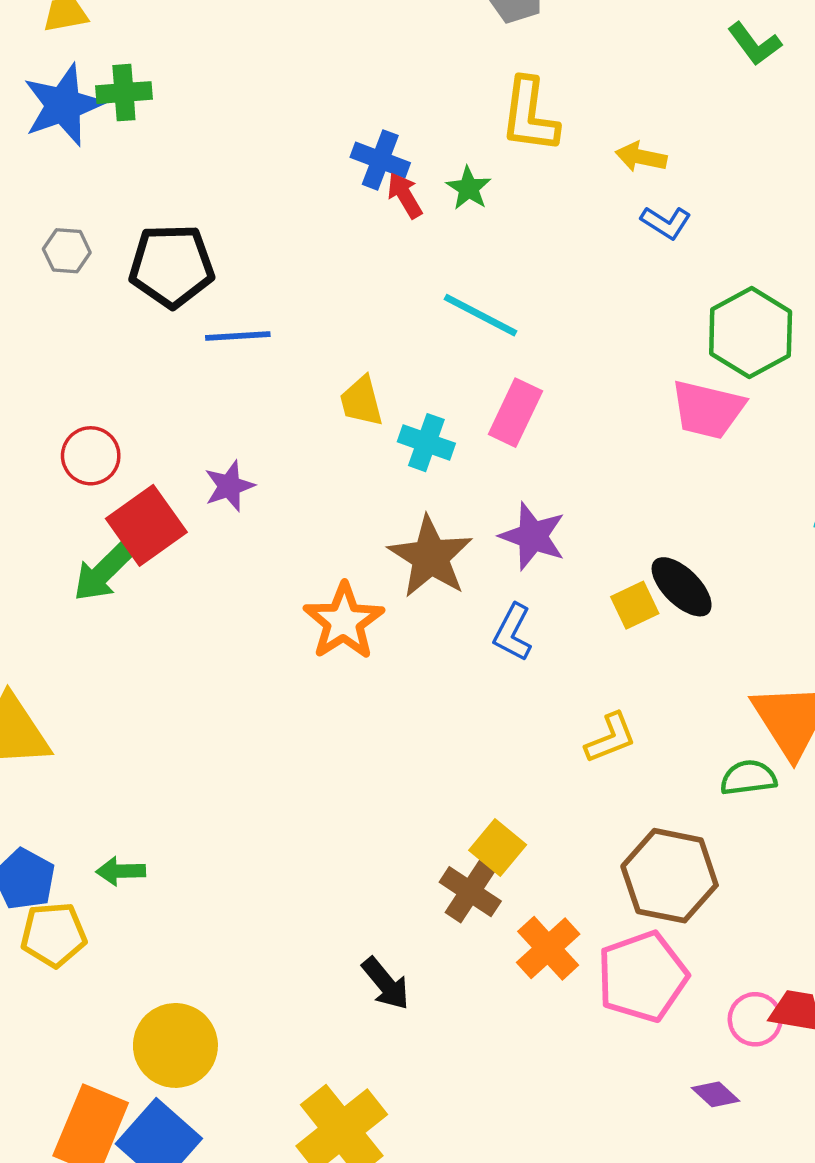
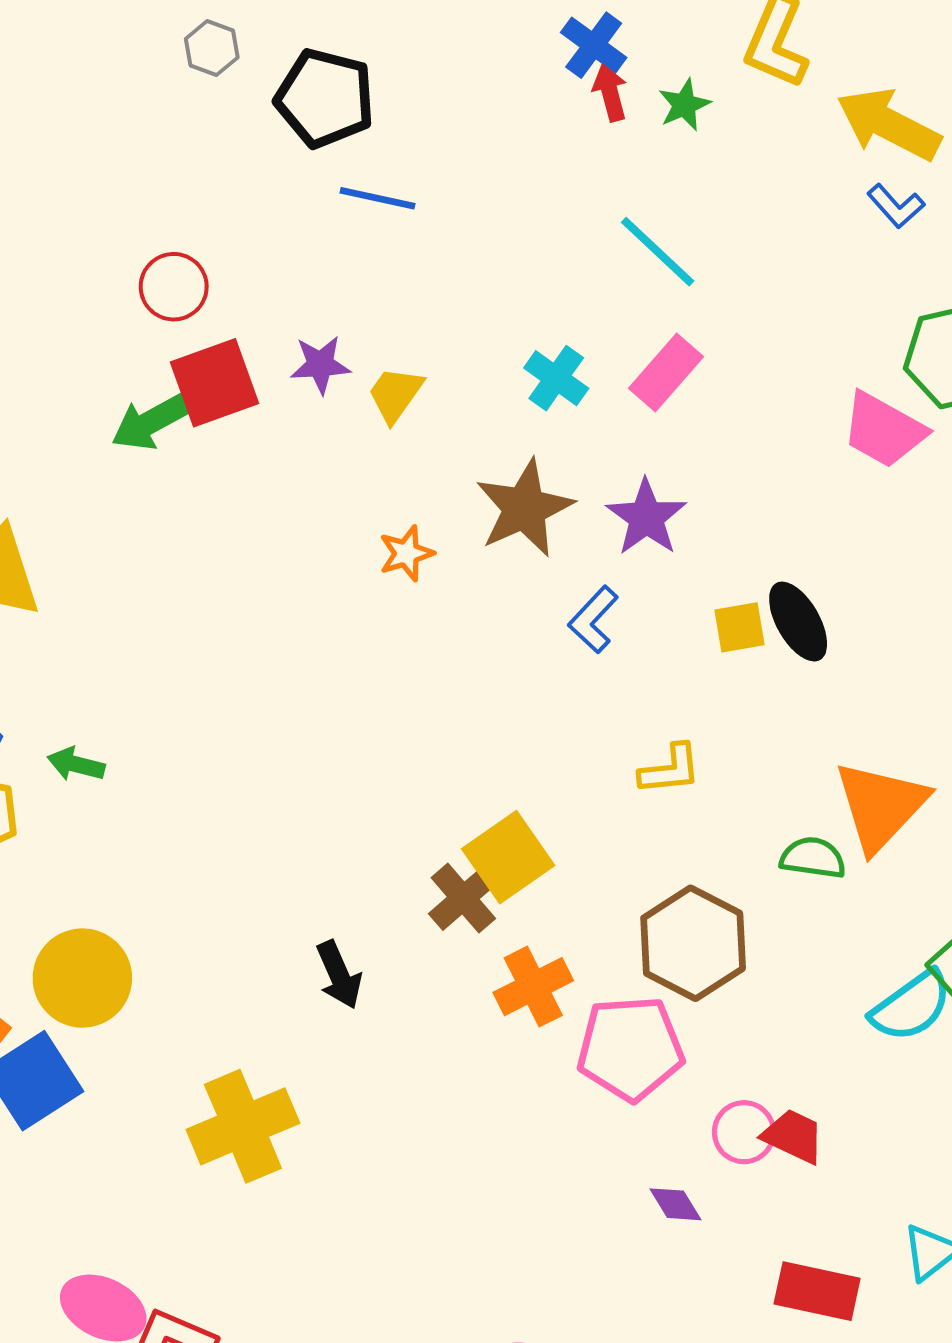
yellow arrow: (641, 157) -> (889, 124), size x1.8
yellow trapezoid: (361, 401) -> (395, 394), moved, turned 34
orange star: (344, 621) -> (406, 553), size x0.6
yellow square: (498, 848) -> (508, 857), size x1.4

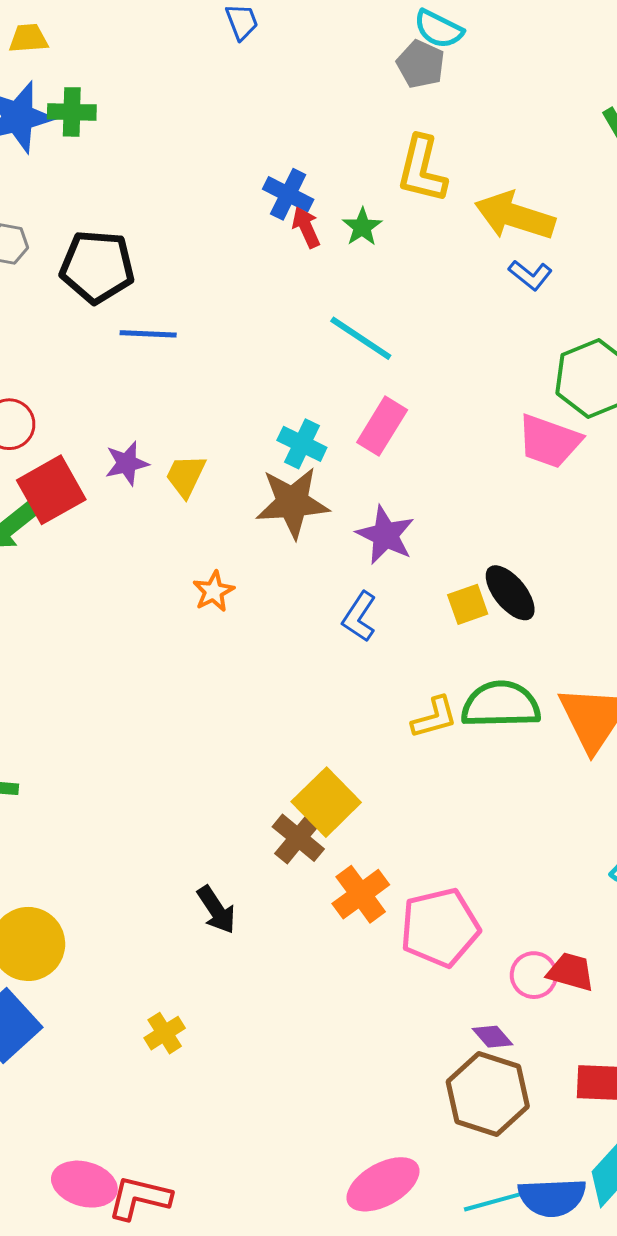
brown star: (525, 508) -> (292, 503), moved, turned 30
green semicircle: (813, 858) -> (501, 705), moved, size x1.6
brown hexagon: (693, 943) -> (488, 1094), moved
yellow cross: (243, 1126) -> (165, 1033), size x0.5

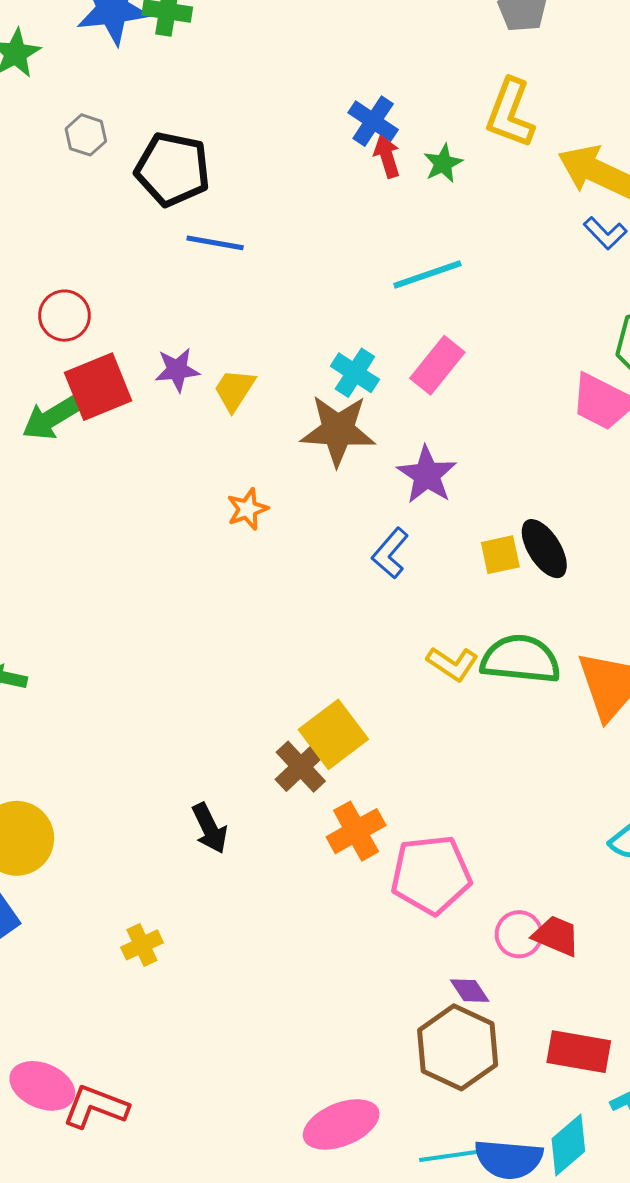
cyan line: (361, 338) -> (427, 275), turned -60
yellow L-shape: (434, 717) -> (452, 664), turned 42

